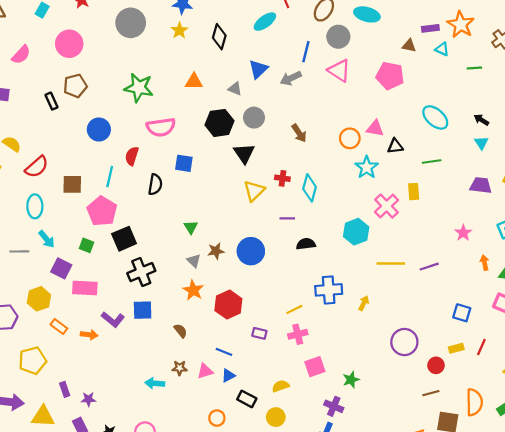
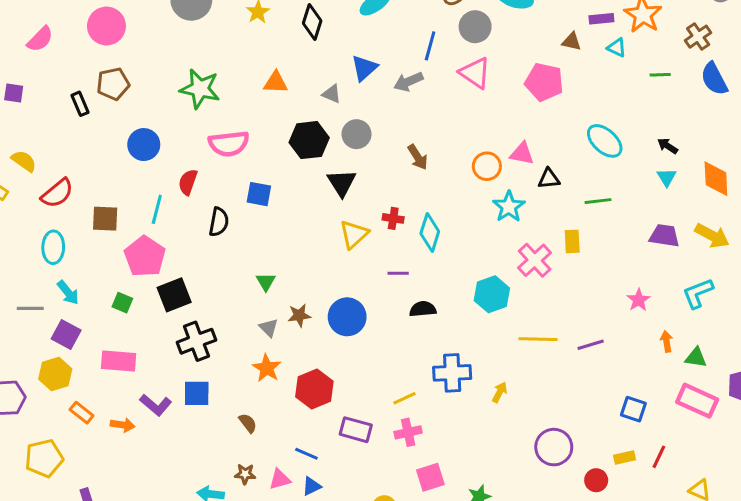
purple square: (61, 268) -> (66, 334), moved
purple rectangle: (259, 333) -> (356, 430), size x1.5

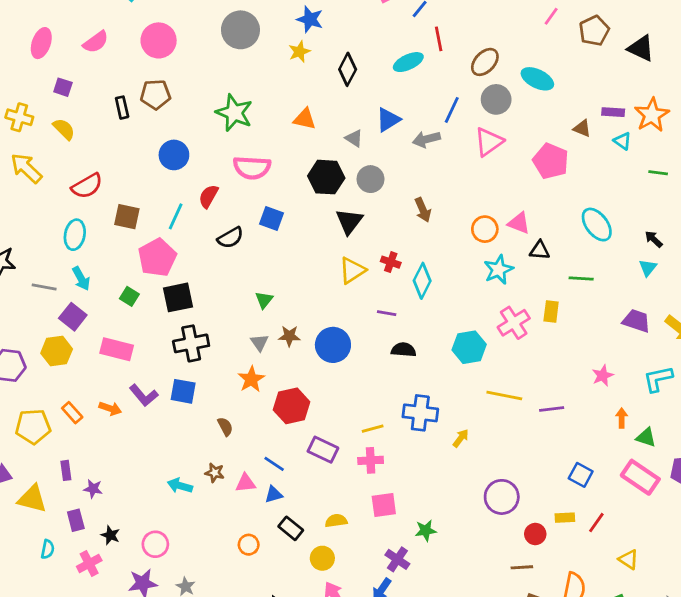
pink triangle: (475, 73) -> (489, 142), turned 40
yellow semicircle: (24, 161) -> (64, 129), moved
black semicircle: (219, 222) -> (230, 238), turned 40
orange rectangle: (82, 413) -> (72, 413), moved

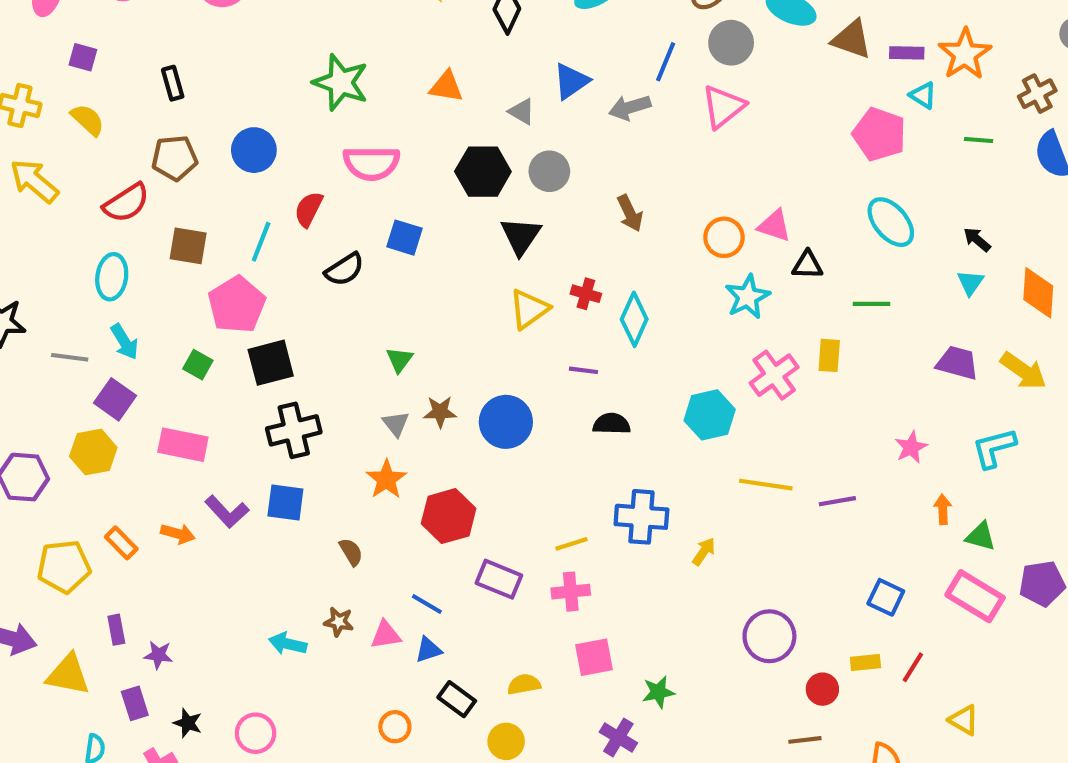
brown pentagon: (155, 94) -> (175, 158), moved
brown triangle: (582, 128) -> (852, 39), moved, size x1.5
pink pentagon: (551, 161) -> (879, 134), moved

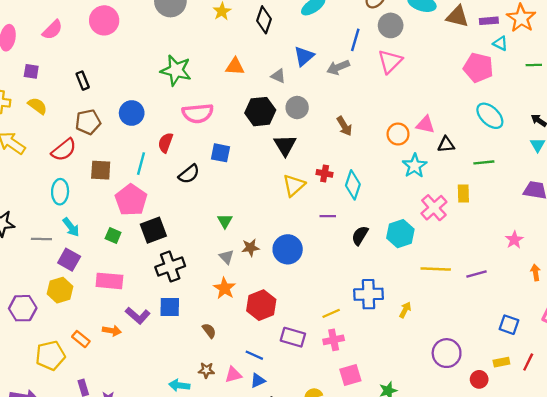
black semicircle: (612, 424) -> (360, 235), moved, turned -54

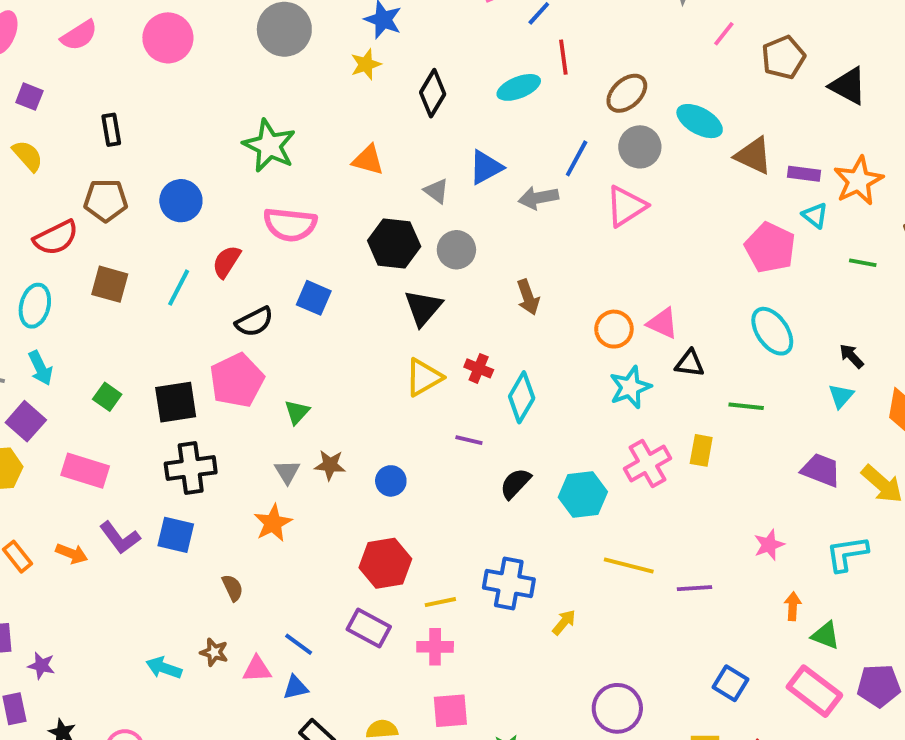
pink pentagon: (131, 200) -> (237, 380), moved
blue circle: (288, 249) -> (391, 481), size x0.6
red hexagon: (261, 305) -> (385, 563), moved

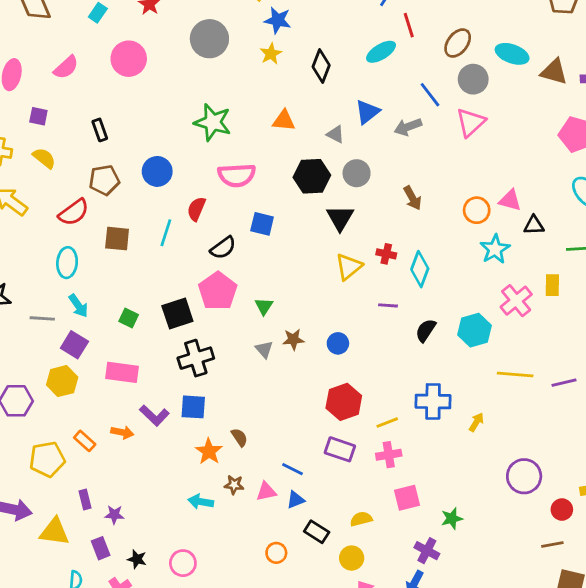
blue line: (577, 158) -> (430, 95), turned -56
orange star: (273, 523) -> (209, 451), moved

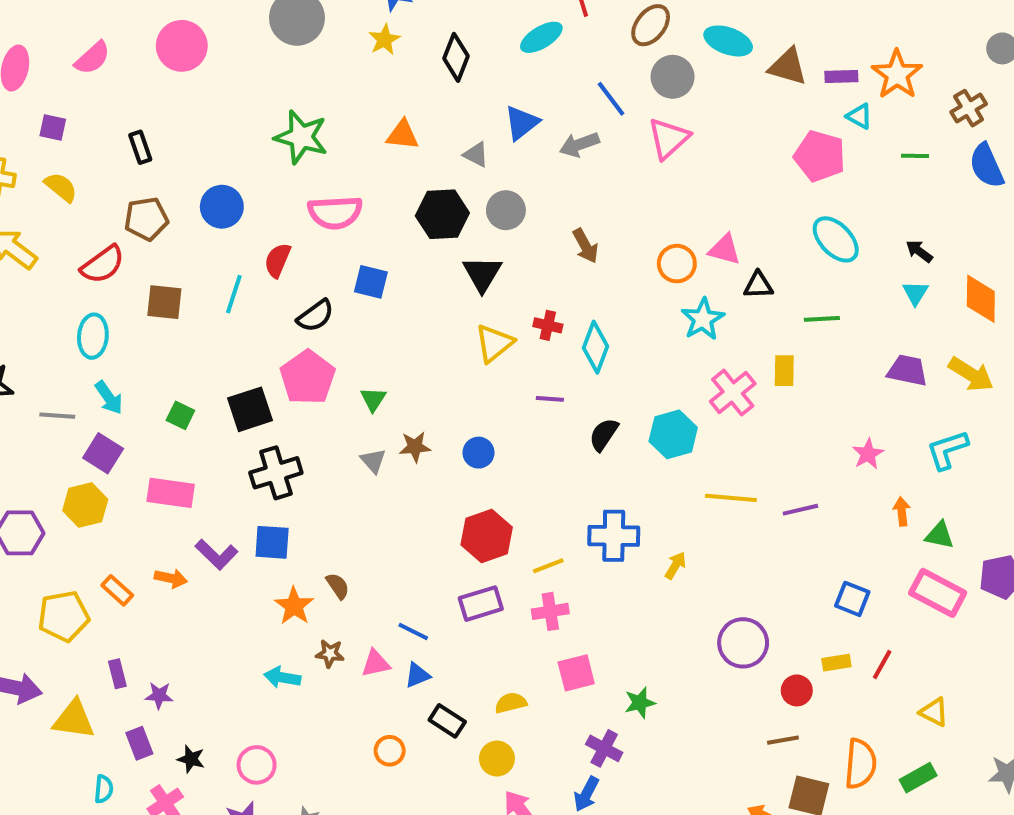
purple rectangle: (340, 449) -> (481, 604), turned -36

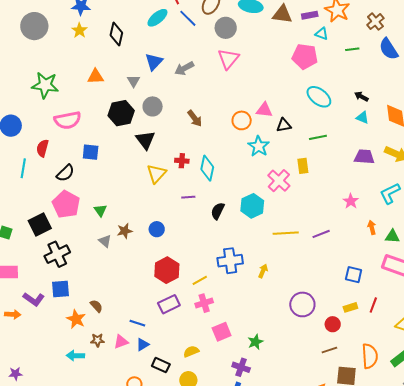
blue line: (611, 99) -> (188, 18), moved
gray triangle: (476, 155) -> (134, 81), turned 40
cyan triangle: (915, 293) -> (362, 118), turned -32

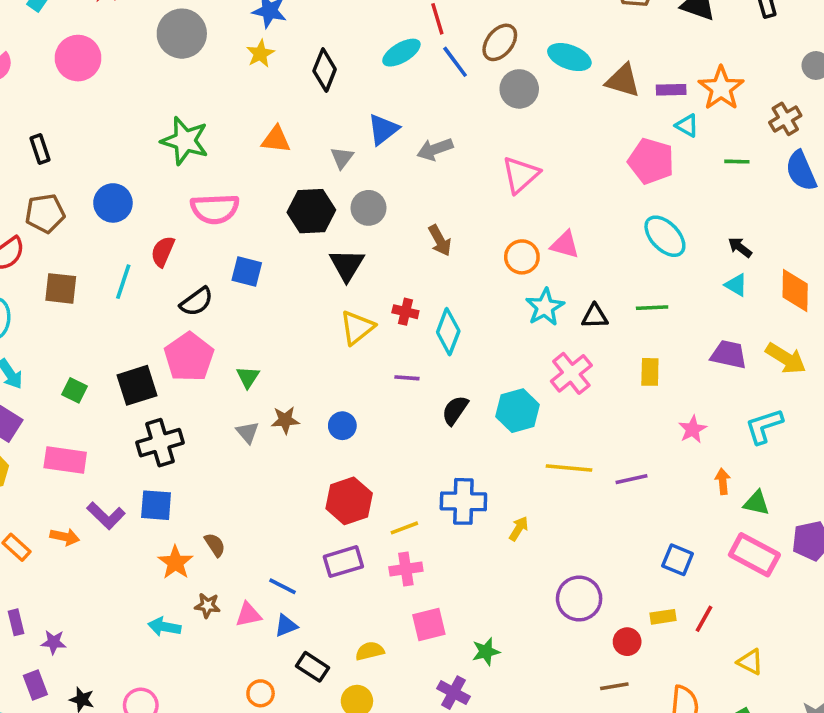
pink triangle: (228, 59) -> (521, 175), moved
black triangle: (284, 125) -> (595, 316), moved
yellow rectangle: (303, 166) -> (650, 372), moved

